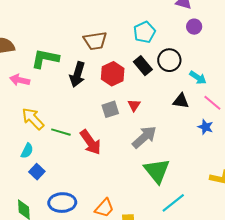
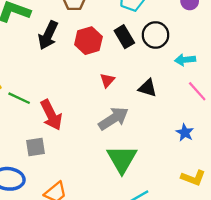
cyan arrow: (198, 78) -> (185, 60), turned 132
black triangle: (181, 101) -> (148, 88), moved
gray square: (110, 109) -> (36, 147), moved
blue star: (205, 127) -> (185, 133), moved

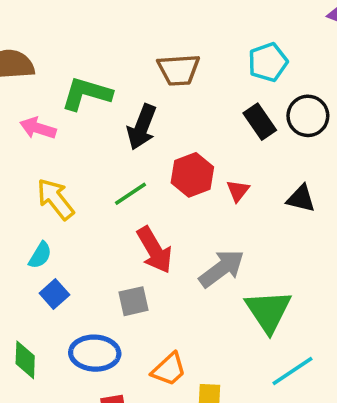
red hexagon: (88, 41) -> (192, 175), moved
green line: (19, 98) -> (130, 194), moved, turned -55
gray arrow: (113, 118) -> (222, 268), moved

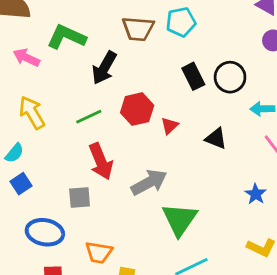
cyan pentagon: (268, 62) -> (181, 22), moved
orange trapezoid: (169, 369) -> (99, 252), turned 44

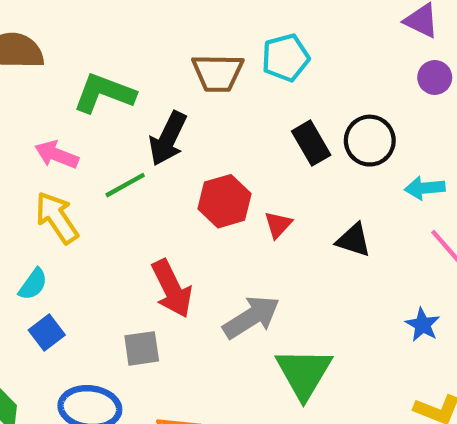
pink arrow: (26, 58) -> (57, 155), moved
green line: (89, 117) -> (125, 185), moved

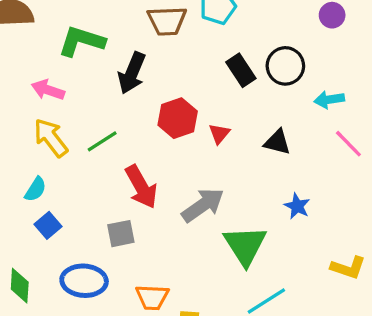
green line: (125, 185) -> (102, 141), moved
blue star: (423, 325) -> (297, 206), moved

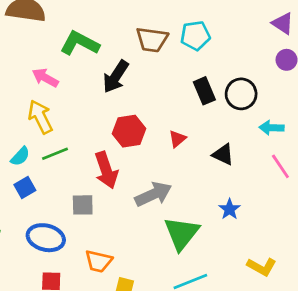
red hexagon: (178, 118) -> (129, 131), moved
green line: (102, 141) -> (55, 154), moved

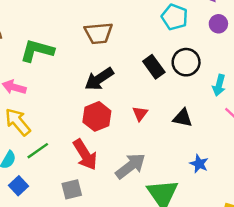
cyan pentagon: (195, 36) -> (175, 17), moved, turned -30
black arrow: (116, 77) -> (99, 79), moved, turned 36
cyan arrow: (271, 128) -> (219, 85), turned -65

